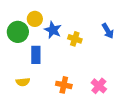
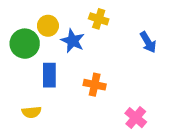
yellow cross: (75, 39) -> (99, 19), moved
orange cross: (64, 85) -> (95, 85), moved

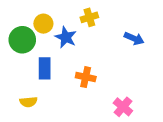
yellow cross: (99, 19) -> (89, 17), turned -35
blue arrow: (148, 42) -> (134, 39), turned -36

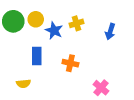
yellow cross: (89, 17) -> (77, 23), moved
blue arrow: (134, 39) -> (110, 32), turned 84
green circle: (22, 40) -> (13, 21), moved

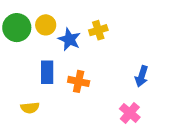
blue arrow: (110, 32) -> (142, 76), moved
orange cross: (70, 63) -> (79, 81), moved

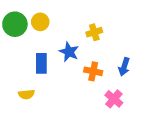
yellow cross: (98, 30) -> (94, 32), moved
blue star: (69, 39) -> (69, 52), moved
orange cross: (79, 81) -> (93, 71), moved

